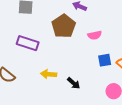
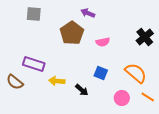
purple rectangle: (28, 43) -> (34, 64), moved
blue square: (105, 60) -> (101, 73), moved, turned 32

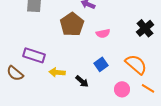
blue square: (101, 73) -> (101, 64), turned 32

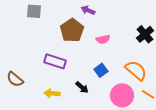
purple rectangle: (34, 55) -> (55, 61), moved
yellow arrow: (57, 72) -> (52, 93), moved
pink circle: (122, 89) -> (122, 95), size x1.5

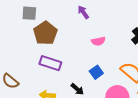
purple arrow: (88, 10) -> (83, 12), turned 32
brown pentagon: (72, 30) -> (45, 33), moved

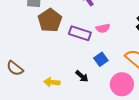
purple rectangle: (50, 63) -> (80, 33), moved

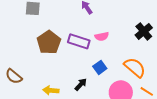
brown pentagon: (50, 20) -> (49, 42), moved
black arrow: (82, 76) -> (81, 84), turned -88

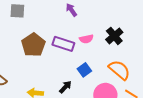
black cross: (144, 31) -> (114, 36), moved

